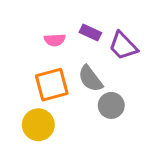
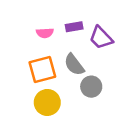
purple rectangle: (90, 33) -> (74, 27), turned -35
yellow circle: (38, 125) -> (47, 102), moved

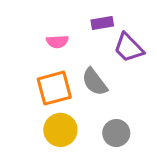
purple rectangle: (74, 27) -> (102, 23), moved
gray circle: (91, 87) -> (116, 133), moved

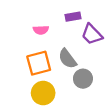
gray circle: (116, 133) -> (83, 79), moved

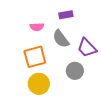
purple trapezoid: (92, 34) -> (87, 48), moved
gray semicircle: (67, 59) -> (61, 39), moved

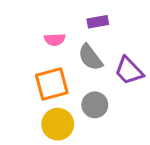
gray circle: (75, 71) -> (95, 105), moved

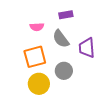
purple trapezoid: (129, 71) -> (87, 48), turned 40

